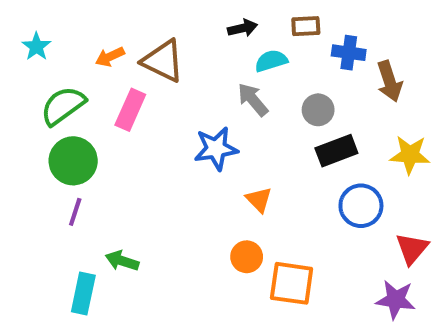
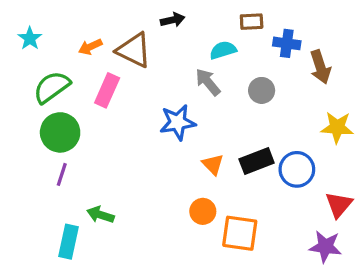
black arrow: (243, 28) -> (173, 20), moved
black rectangle: (336, 151) -> (257, 161), moved

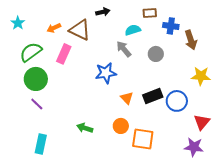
purple line: (62, 174) -> (37, 104), turned -64
green arrow: (100, 215) -> (85, 128), moved

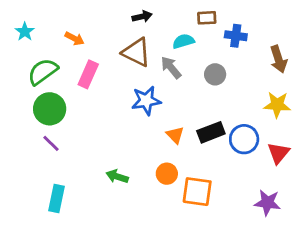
orange arrow: (54, 28) -> (74, 39), turned -128
brown triangle: (80, 30) -> (136, 52), moved
brown arrow: (191, 40) -> (279, 59), moved
red triangle: (202, 122) -> (279, 153), moved

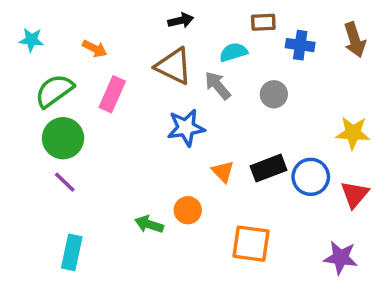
cyan star: (25, 32) -> (31, 40), turned -30
brown arrow: (279, 59) -> (355, 40), moved
orange circle: (167, 174) -> (188, 210), moved

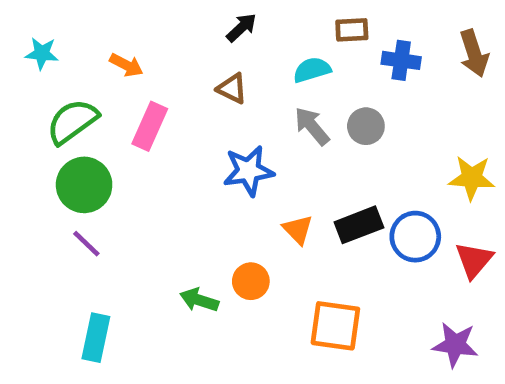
black arrow: (181, 20) -> (241, 28), turned -30
brown triangle: (174, 66) -> (232, 89), size x0.6
gray arrow: (218, 85) -> (312, 126), moved

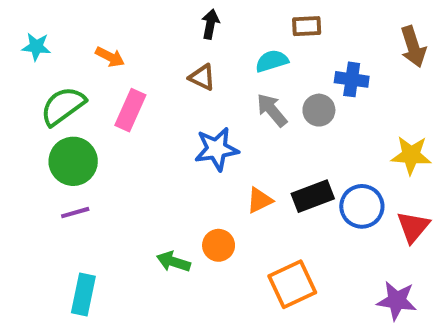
black arrow: (241, 28) -> (210, 24), turned -36
blue cross: (401, 60) -> (352, 79), moved
orange triangle: (298, 230) -> (260, 200), turned 48
purple line: (86, 244) -> (75, 213), turned -60
orange square: (335, 326) -> (292, 284), turned -33

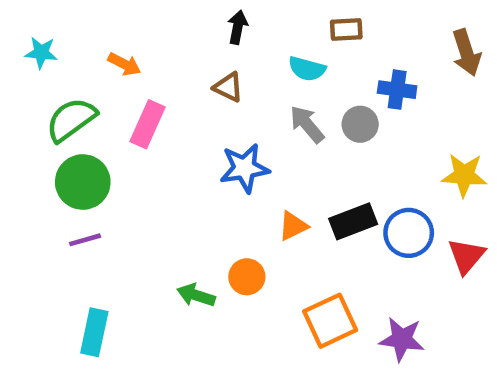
cyan semicircle: (272, 61) -> (307, 69), turned -148
purple star: (397, 301) -> (402, 339), moved

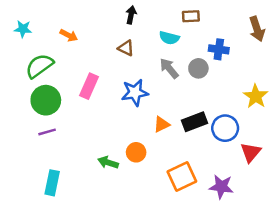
pink rectangle: (147, 124) -> (89, 86), moved
yellow star: (464, 175) -> (256, 96), turned 30
red triangle: (466, 256) -> (251, 152), moved

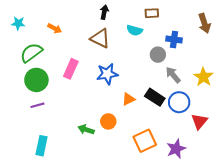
brown triangle: (126, 48) -> (100, 38), size x1.5
gray arrow: (169, 68) -> (173, 75), moved
black rectangle: (195, 122) -> (155, 97), turned 54
purple star: (221, 187) -> (176, 149), turned -30

